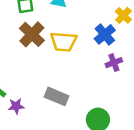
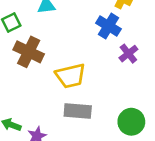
yellow trapezoid: (64, 42) -> (70, 76), moved

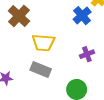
purple cross: (128, 54) -> (87, 54), moved

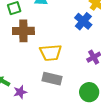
brown cross: (19, 16) -> (23, 31), turned -35

